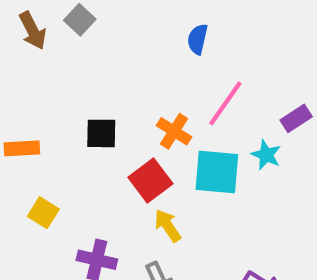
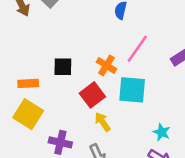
orange rectangle: (22, 148) -> (28, 83), moved
cyan star: (266, 155) -> (162, 132), moved
yellow square: (43, 213) -> (28, 114), size x1.6

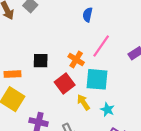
yellow arrow: (103, 122) -> (83, 102), moved
cyan star: (162, 132) -> (107, 110), moved

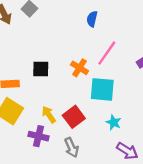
red square: (65, 83) -> (74, 117), moved
yellow arrow: (83, 102) -> (49, 115), moved

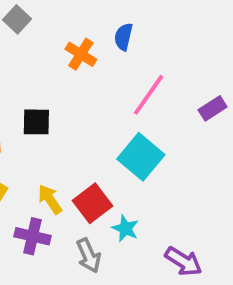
orange cross: (79, 68) -> (81, 54), moved
cyan square: (102, 89) -> (141, 157), turned 35
cyan star: (114, 122) -> (125, 228), moved

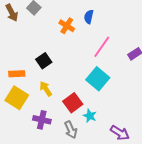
black square: (36, 122) -> (44, 61), turned -35
yellow arrow: (50, 199) -> (46, 89), moved

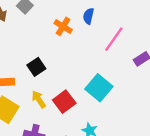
pink line: (102, 47) -> (114, 39), moved
red square: (73, 103) -> (64, 102), moved

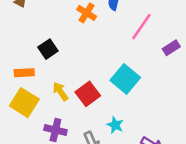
black square: (36, 67) -> (48, 49), moved

